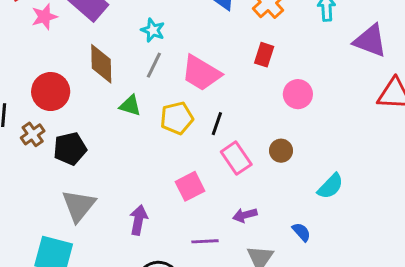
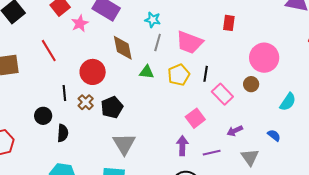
pink circle: (298, 94) -> (264, 58), moved, size x1.5
purple arrow: (139, 220) -> (182, 146), moved

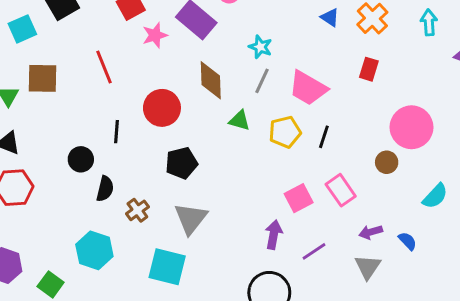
pink rectangle: (222, 94) -> (341, 190), moved
brown cross: (86, 102) -> (137, 210), moved
purple arrow: (235, 131) -> (371, 232), moved
purple line: (212, 153) -> (314, 251), turned -30

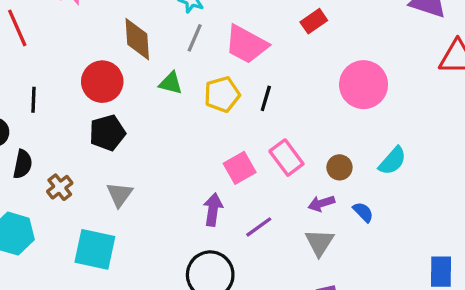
red rectangle: (369, 69) -> (314, 21), turned 40
red circle: (162, 108) -> (102, 82), moved
brown circle: (387, 162) -> (339, 167), moved
gray triangle: (191, 218) -> (120, 194), size x0.7

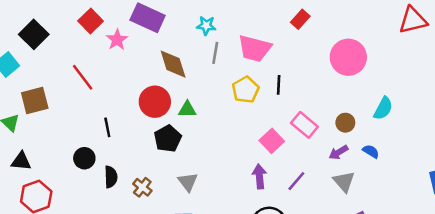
green triangle: (171, 83) -> (187, 109), moved

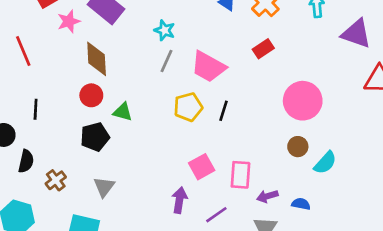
brown diamond: (173, 64) -> (97, 59), moved
red circle: (155, 102) -> (91, 95), size x0.7
brown circle: (345, 123) -> (298, 147), moved
pink rectangle: (304, 125) -> (240, 175), moved, turned 40
blue semicircle: (371, 151) -> (301, 204), turned -35

